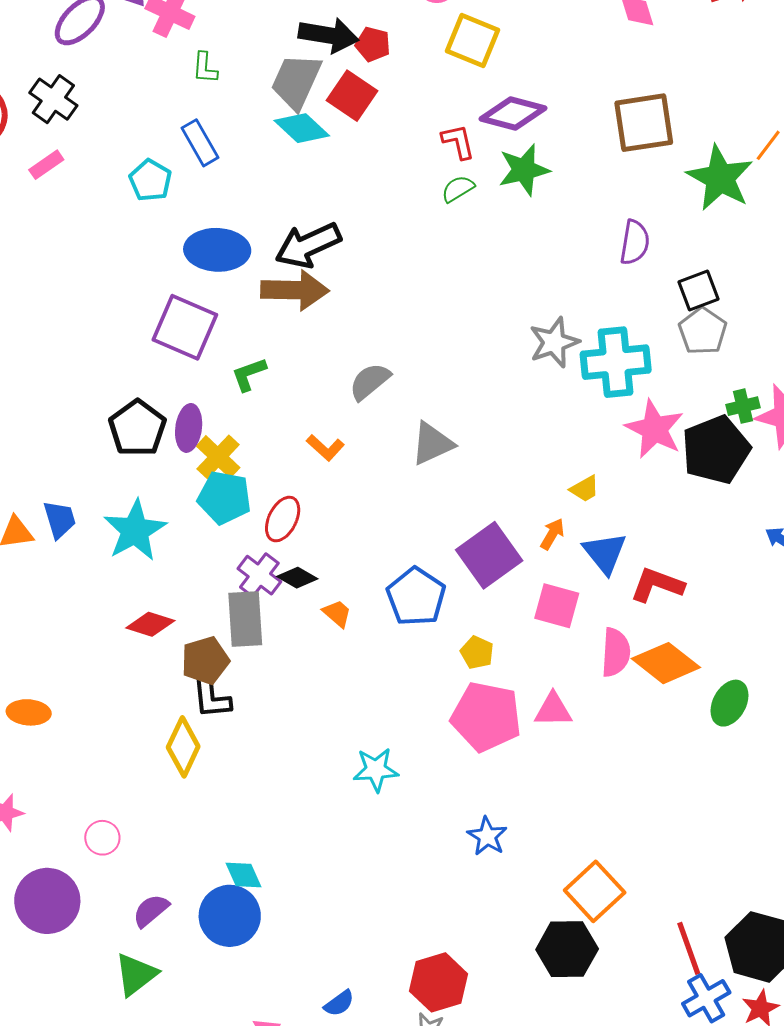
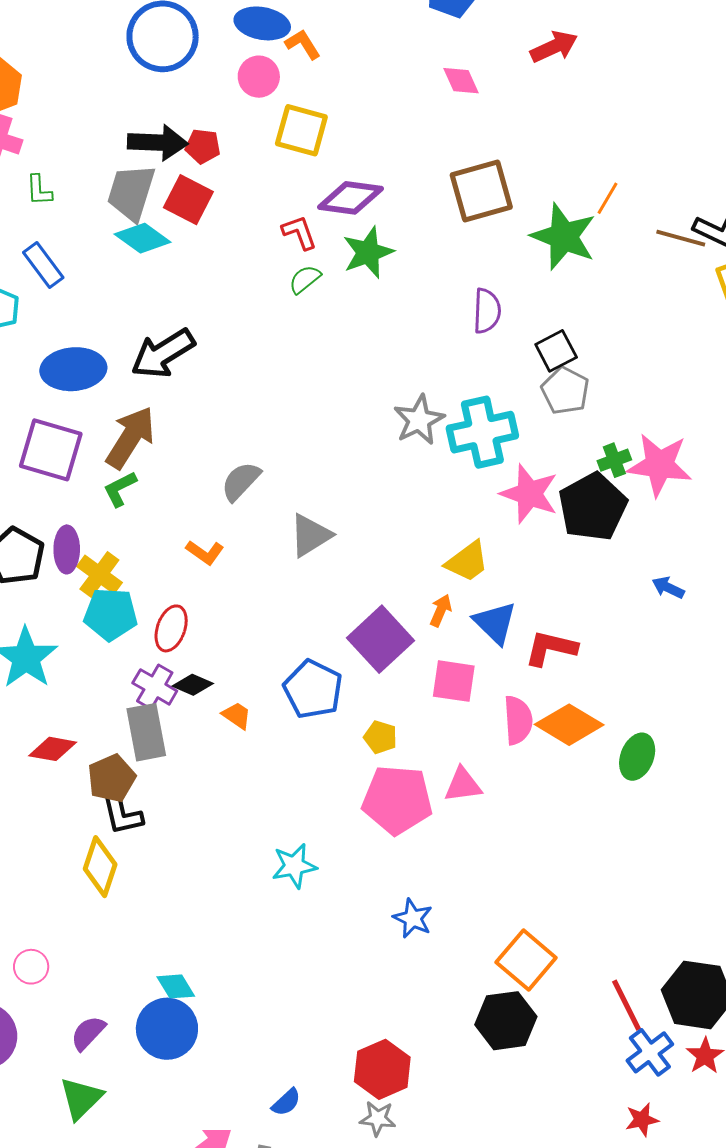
brown arrow: (295, 290) -> (130, 438), moved, turned -52
yellow trapezoid: (585, 489) -> (467, 562), size x1.5

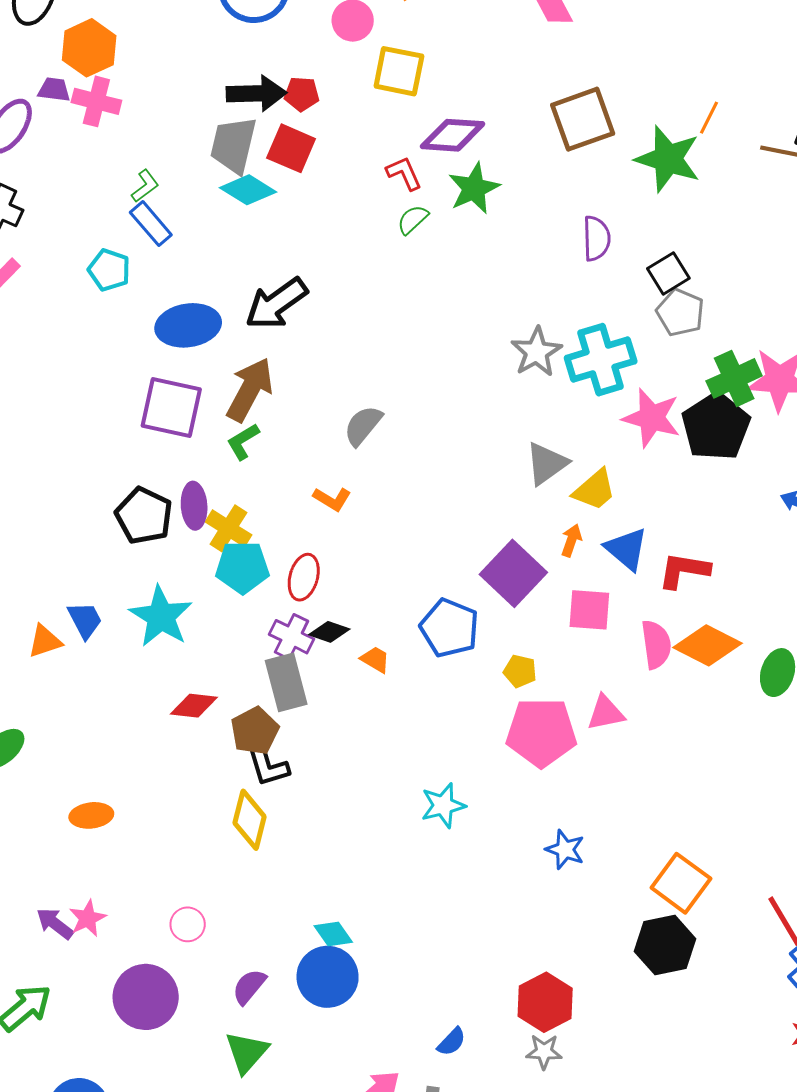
green L-shape: (39, 190) -> (145, 186), moved, turned -120
green cross: (614, 460) -> (734, 378), size x1.6
gray triangle: (310, 535) -> (547, 463), moved

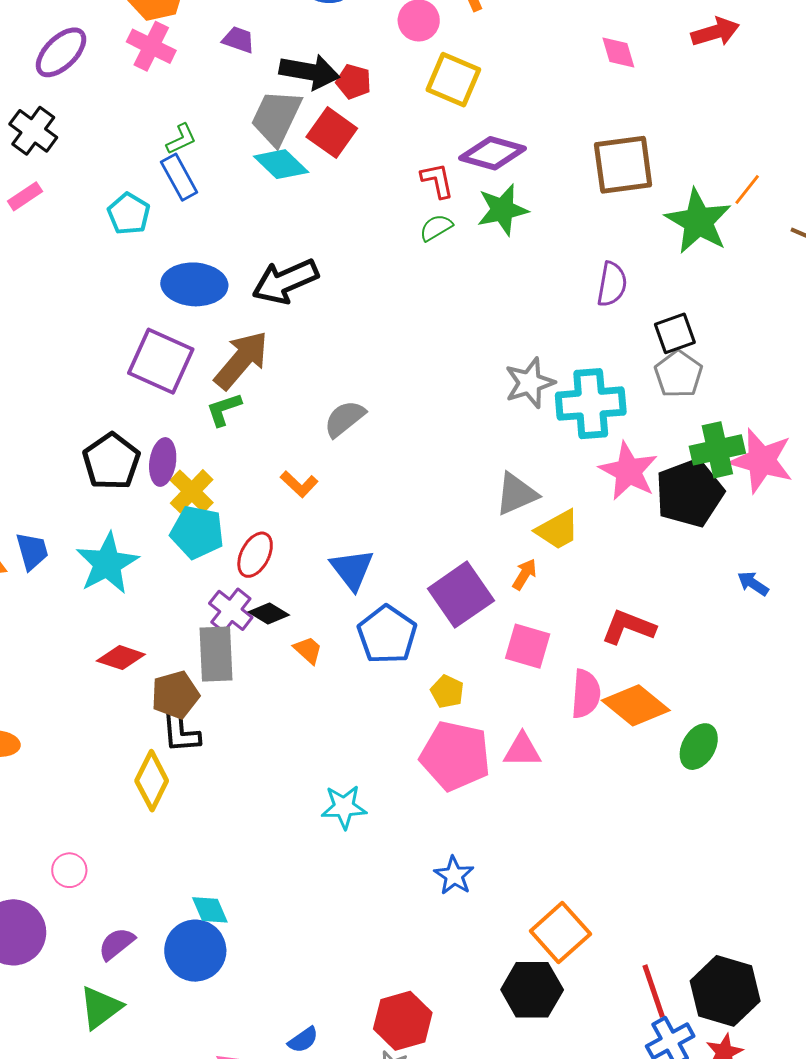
purple trapezoid: (54, 90) -> (238, 40), moved
blue triangle: (626, 549) -> (352, 569), moved

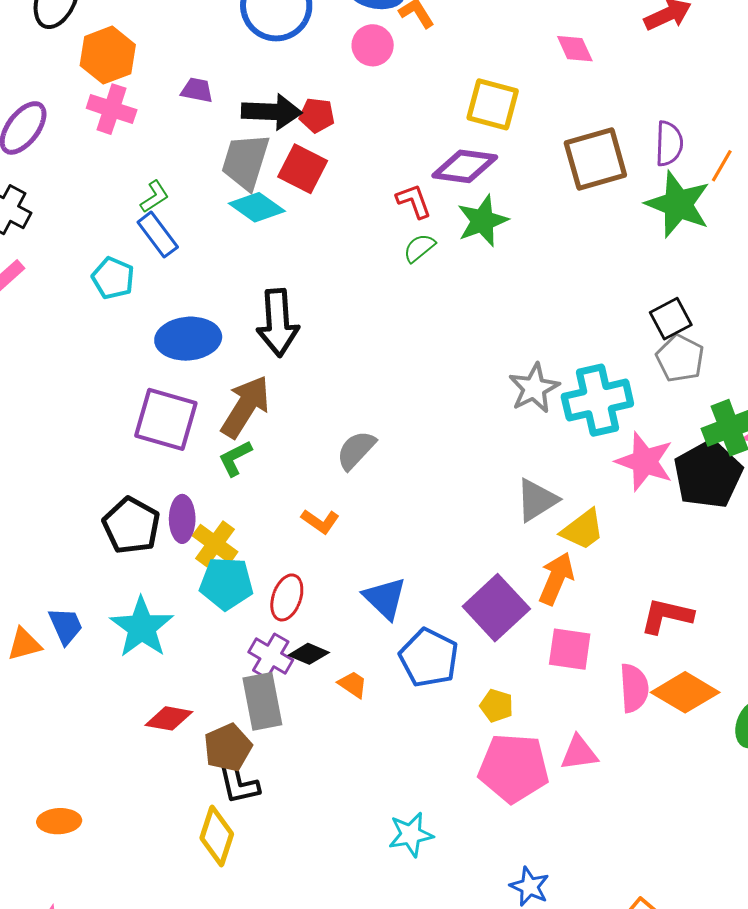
yellow square: (453, 80) -> (493, 104), moved
black arrow: (285, 281) -> (278, 323), turned -62
purple semicircle: (612, 284) -> (669, 144), moved
orange arrow: (525, 574) -> (556, 579), size x1.6

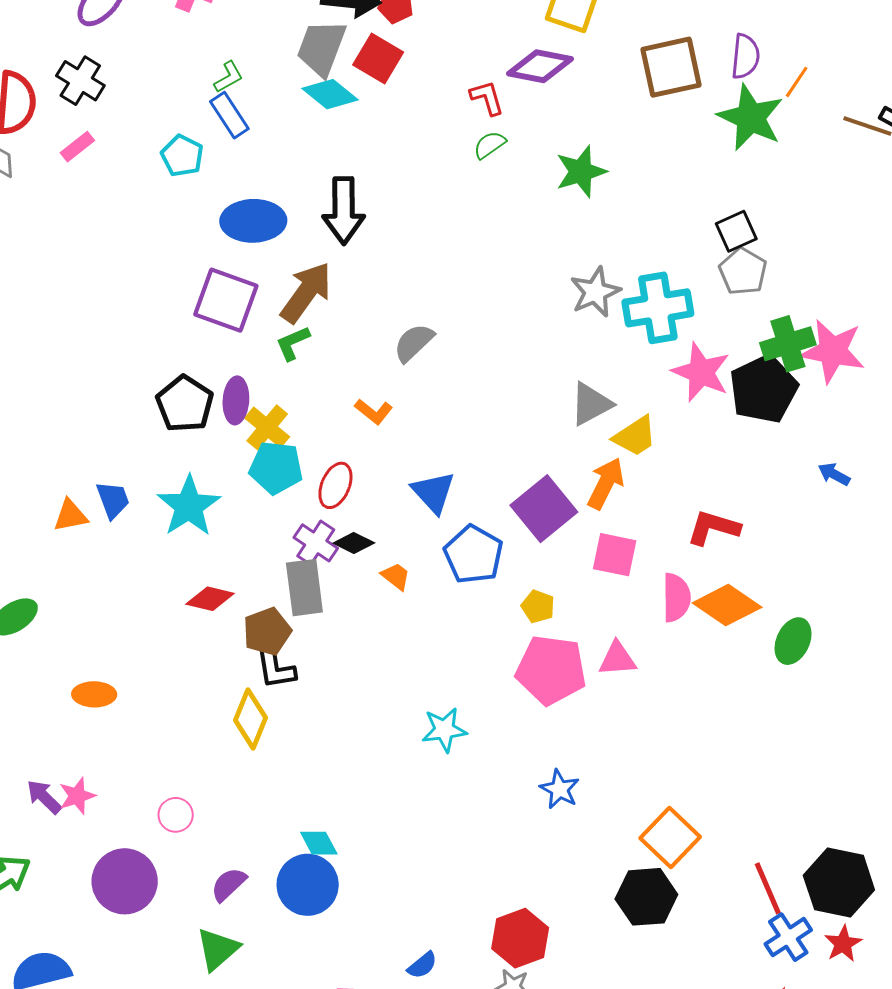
green star: (482, 221) -> (581, 172), moved

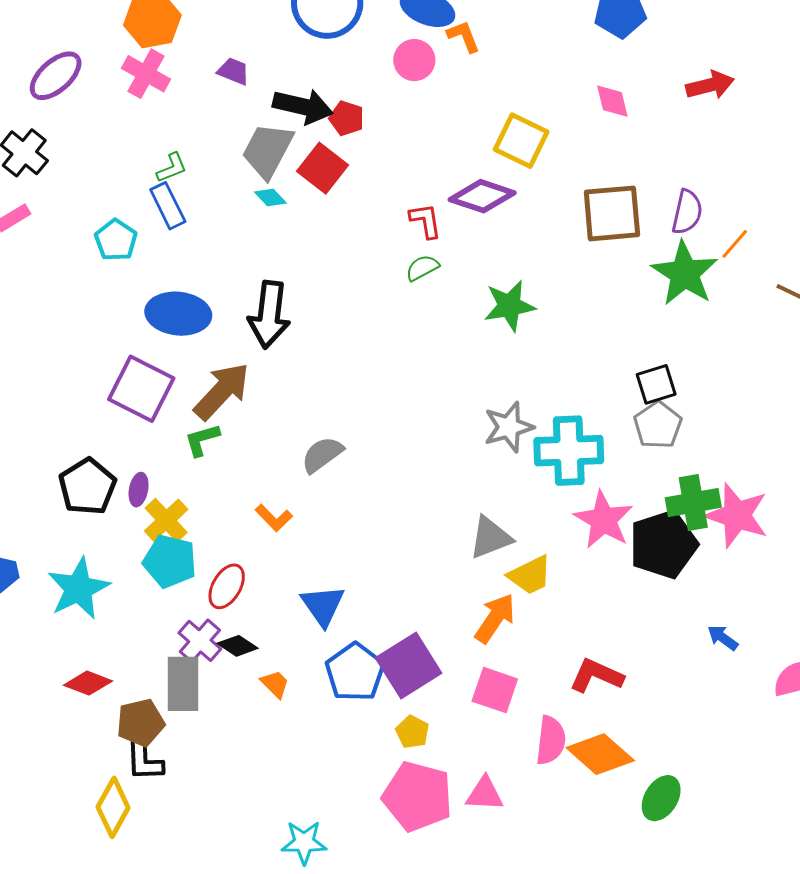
cyan diamond: (330, 94) -> (270, 197), size x0.6
purple ellipse: (236, 400) -> (139, 490), size x0.7
purple square: (544, 509) -> (409, 665), moved

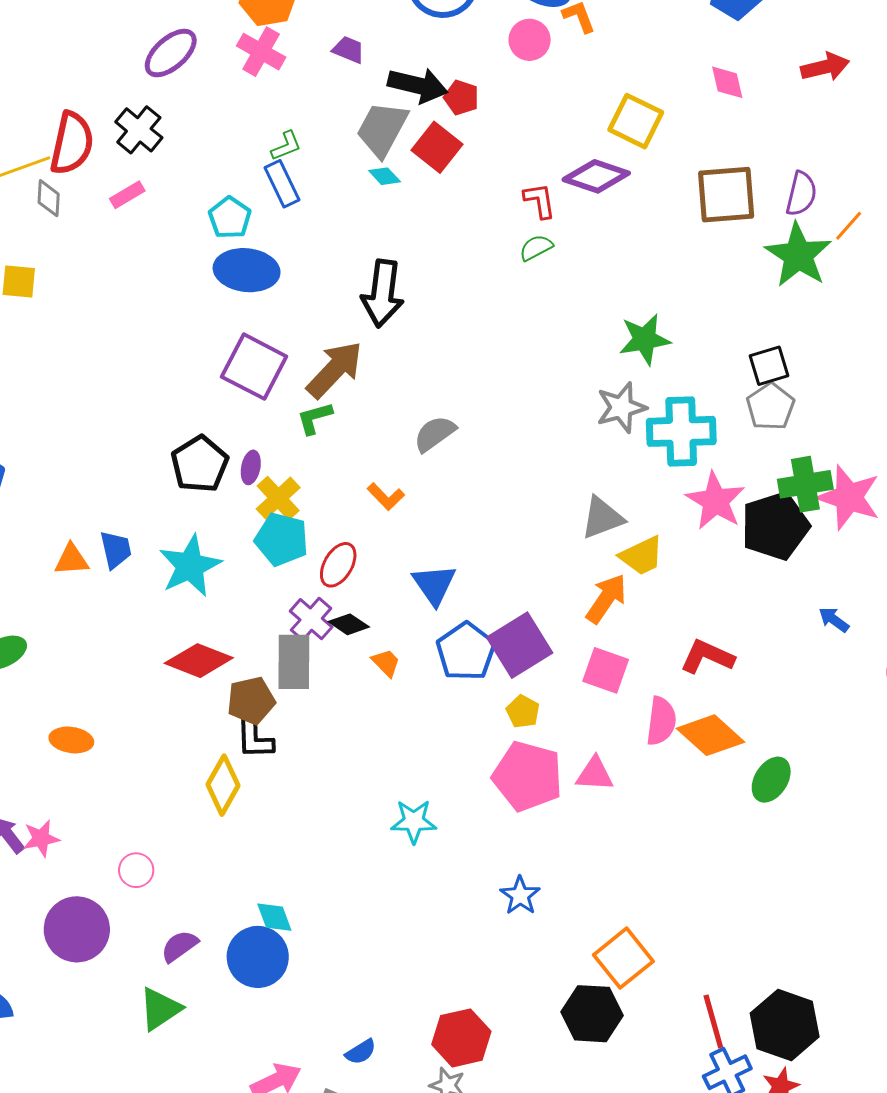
green star: (509, 306) -> (645, 339), moved
blue ellipse: (178, 314) -> (247, 270), moved
red diamond: (88, 683) -> (199, 661), size x1.4

